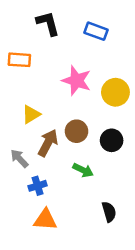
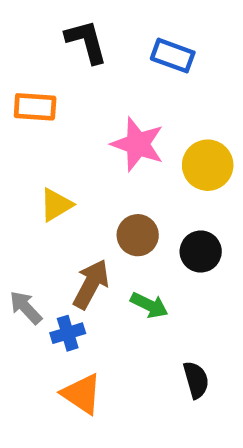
brown arrow: (48, 143) -> (91, 284), moved
gray arrow: (19, 159) -> (26, 308), moved
orange triangle: (45, 220) -> (82, 394), turned 30

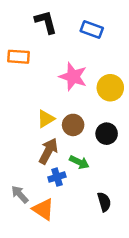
yellow triangle: (56, 205) -> (46, 119), moved
gray arrow: (26, 308) -> (20, 194), moved
blue cross: (68, 333) -> (57, 177), moved

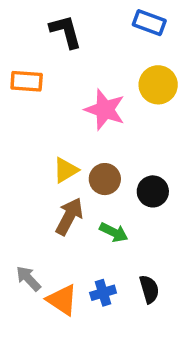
blue rectangle: (92, 29) -> (149, 23), moved
yellow circle: (110, 88) -> (158, 85), moved
blue cross: (57, 177) -> (103, 293), moved

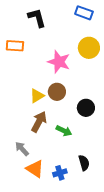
brown circle: (105, 179) -> (57, 92), moved
gray arrow: (28, 279) -> (22, 149), moved
blue cross: (103, 293) -> (60, 173), moved

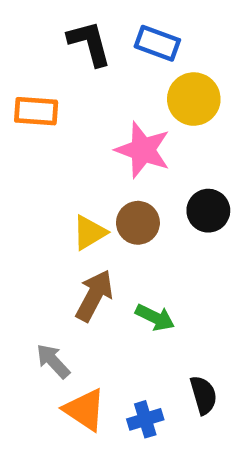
blue rectangle: (84, 13) -> (157, 43), moved
yellow circle: (89, 48) -> (194, 99), moved
black circle: (86, 108) -> (208, 211), moved

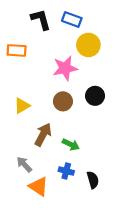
pink star: (143, 150) -> (65, 68), turned -30
yellow triangle: (89, 232) -> (22, 106), moved
blue cross: (145, 419) -> (66, 171), moved, turned 32

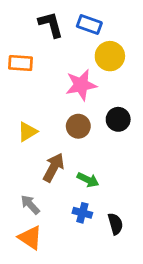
orange triangle: (39, 186) -> (30, 238), moved

